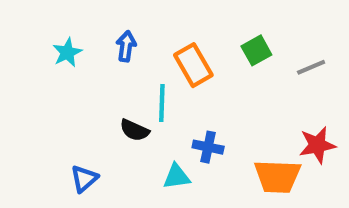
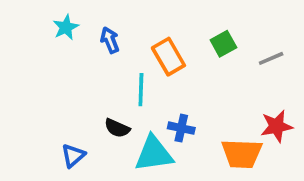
blue arrow: (126, 46) -> (110, 40), turned -30
cyan star: (67, 53) -> (66, 27), moved
black semicircle: (135, 130) -> (117, 128), moved
cyan triangle: (177, 177) -> (154, 154), size x1.6

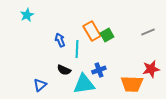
cyan star: (66, 27) -> (27, 15), moved
blue arrow: (110, 40) -> (60, 40), moved
green square: (223, 44) -> (107, 35), moved
blue cross: (181, 128) -> (99, 70), turned -32

